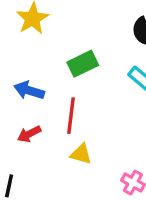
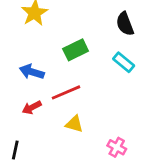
red line: (71, 116) -> (66, 92), turned 60

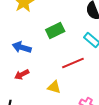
red line: (66, 92) -> (73, 63), moved

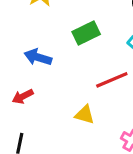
red arrow: (22, 74) -> (23, 96), moved

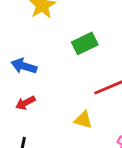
blue arrow: (38, 57) -> (24, 66), moved

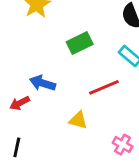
blue arrow: (24, 66) -> (43, 83), moved

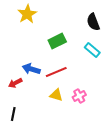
red line: (104, 87) -> (56, 72), moved
pink cross: (123, 145) -> (79, 96), moved, turned 32

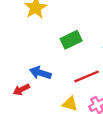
red line: (56, 72) -> (87, 76), moved

